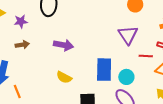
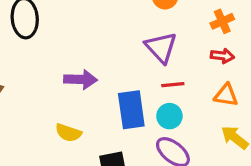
purple arrow: (63, 45) -> (80, 79), moved
red line: (146, 56) -> (173, 85), moved

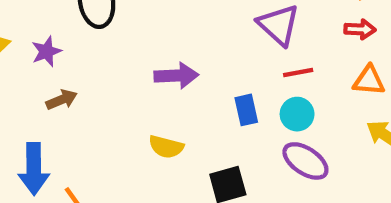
blue rectangle: (131, 110) -> (246, 110), size x0.6

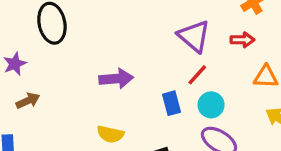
red arrow: (360, 29) -> (242, 40), moved
red line: (298, 72) -> (197, 75), moved, turned -35

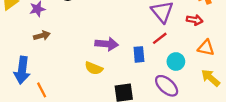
purple arrow: (116, 79) -> (107, 44), moved
cyan circle: (211, 105) -> (176, 62), moved

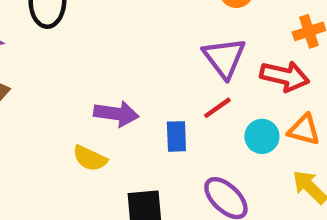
red arrow: (195, 20) -> (285, 76), size x1.5
cyan circle: (176, 62) -> (262, 136), moved

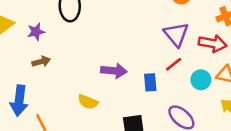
yellow semicircle: (90, 158) -> (88, 102), moved

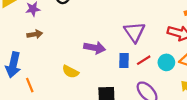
purple triangle: (176, 34) -> (134, 32), moved
red line: (174, 64) -> (144, 60), moved

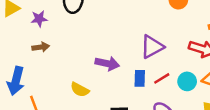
purple triangle: (134, 32) -> (152, 47), turned 35

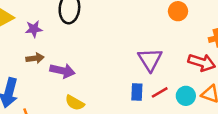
purple triangle: (152, 47) -> (150, 59), turned -35
purple arrow: (107, 63) -> (62, 71), moved

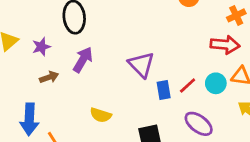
purple triangle: (150, 59) -> (141, 65), moved
purple arrow: (62, 71) -> (83, 60), moved, turned -60

